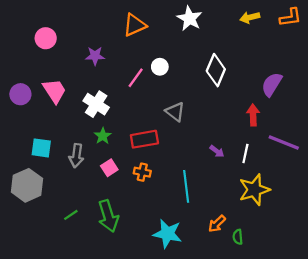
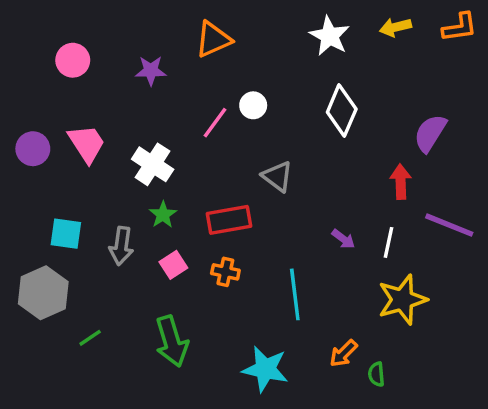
white star: (189, 18) -> (330, 36), moved
purple star: (95, 56) -> (151, 71), moved
green line: (71, 215) -> (90, 338), moved

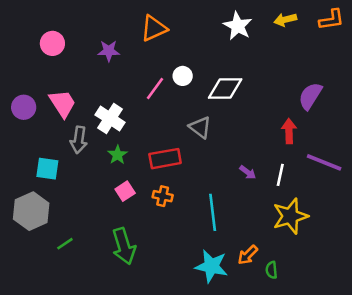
white diamond: (342, 111) -> (225, 88), moved, turned 66
gray arrow: (121, 246) -> (79, 140), moved
cyan star: (265, 369) -> (211, 266), moved

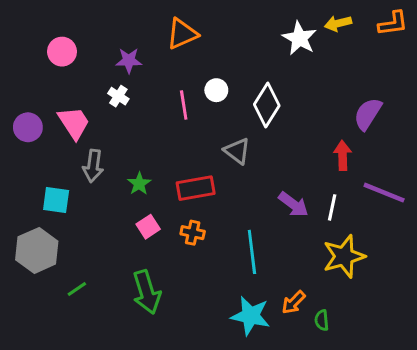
white star: (238, 26) -> (299, 38), moved
pink line: (155, 88) -> (184, 105), turned -45
white diamond: (225, 88) -> (267, 105), turned -57
white cross: (110, 119) -> (118, 96), moved, size x0.6
purple arrow: (248, 172) -> (294, 204), size x1.5

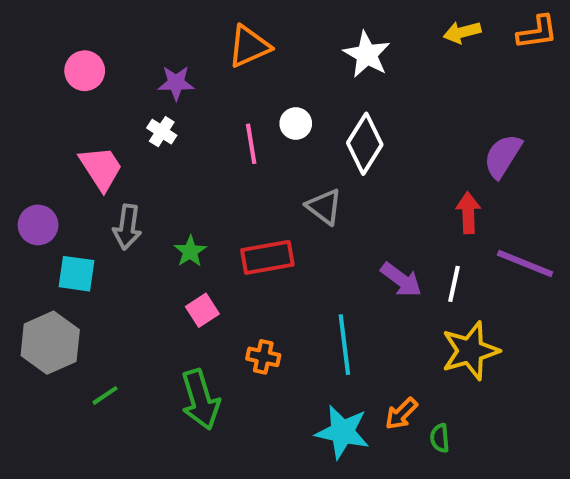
white star: (299, 38) -> (367, 54), moved
purple circle: (28, 127) -> (38, 225), moved
orange cross: (193, 233) -> (263, 357), moved

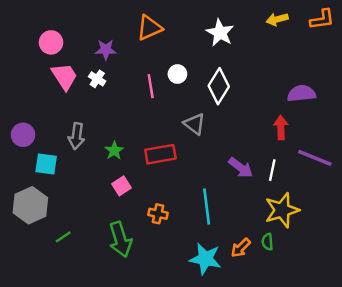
purple semicircle: (503, 156) -> (301, 93), turned 52
pink trapezoid: (101, 168) -> (64, 76), moved
green semicircle: (440, 438) -> (267, 242), moved

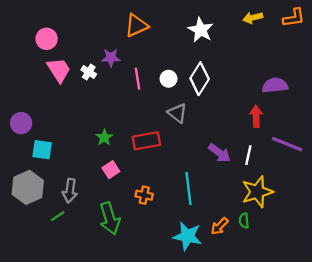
purple star: (106, 50) -> (111, 58), moved
white circle: (177, 74) -> (169, 79), moved
gray arrow: (77, 136) -> (70, 191), moved

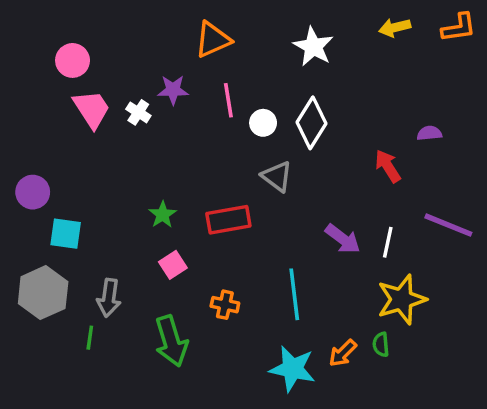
pink line: (137, 79) -> (228, 100), moved
purple semicircle: (275, 85) -> (429, 133), size x0.6
red arrow: (256, 116) -> (388, 166), moved, turned -30
green line: (58, 216) -> (90, 338), turned -48

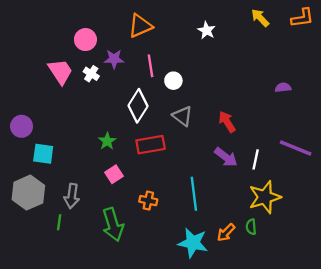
yellow arrow: (395, 28) -> (260, 18), turned 60
white star: (313, 47) -> (207, 30), size x0.7
pink circle: (73, 60) -> (85, 40), moved
white diamond: (312, 123) -> (138, 106), moved
red arrow: (388, 166) -> (227, 122), moved

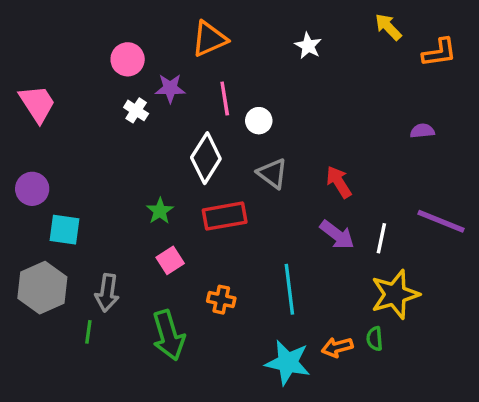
orange L-shape: (302, 18) -> (439, 53), moved
pink trapezoid: (60, 72) -> (37, 104), moved
orange arrow: (226, 233) -> (337, 347), turned 30

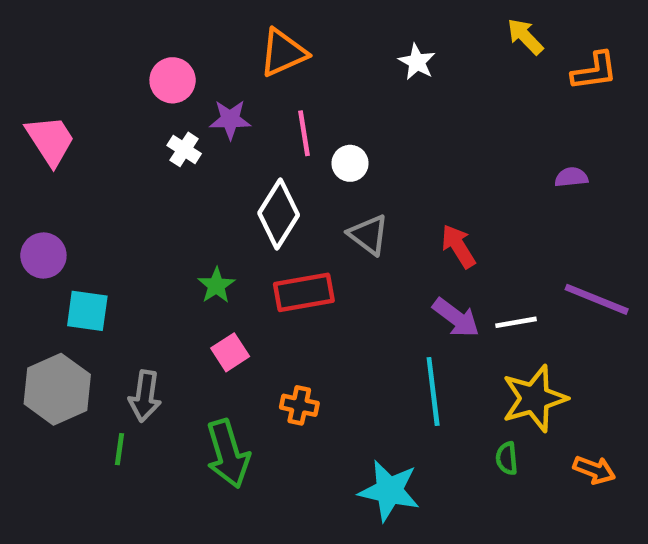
white line: (381, 238) -> (516, 322), turned 68
cyan line: (289, 289) -> (433, 391), moved
orange arrow: (337, 347) -> (594, 470), moved, turned -144

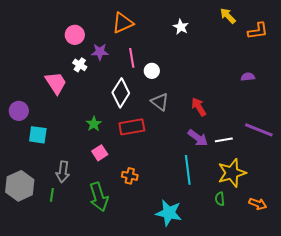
pink trapezoid: (50, 140) -> (56, 83), moved
gray hexagon: (57, 389) -> (20, 186), moved

